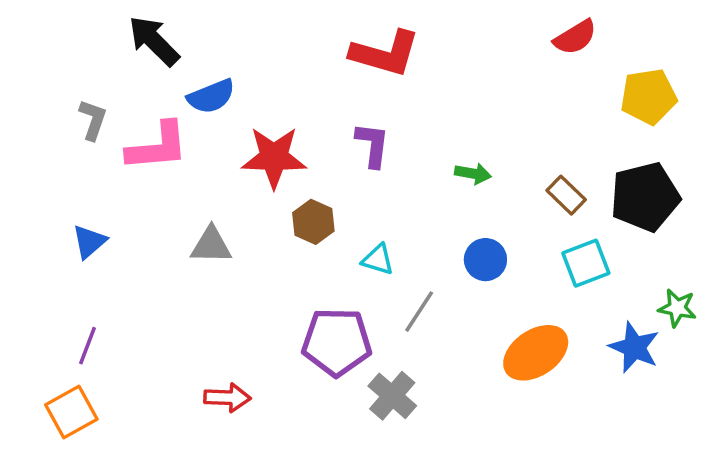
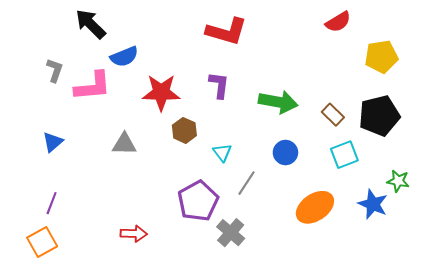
green arrow: (473, 174) -> (278, 102), size x1.8
cyan triangle: (378, 260) -> (222, 153), turned 36
purple pentagon: (337, 342) -> (198, 201), turned -30

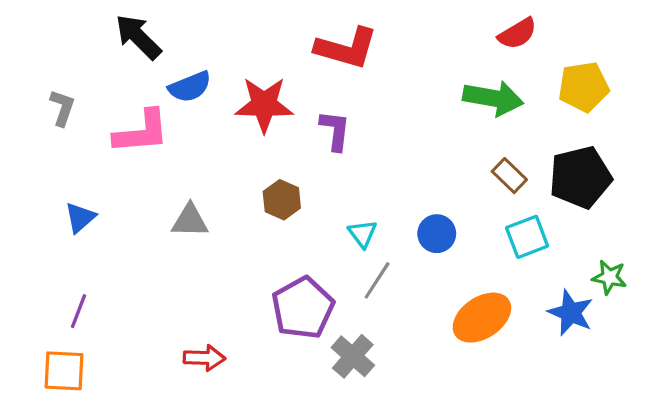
gray L-shape: (55, 70) -> (62, 108), moved
red star: (161, 92) -> (264, 105), moved
green arrow: (278, 102) -> (493, 98), moved
cyan triangle: (222, 153) -> (363, 234), moved
orange square: (42, 242) -> (64, 371), turned 32

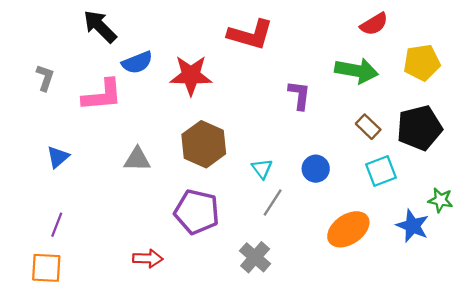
purple L-shape: (335, 130) -> (299, 95), moved
brown hexagon: (282, 200) -> (204, 144), size x1.6
purple pentagon: (303, 308) -> (197, 212), moved, turned -30

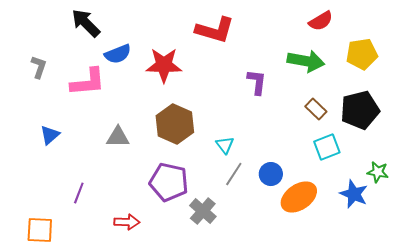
blue circle: (316, 169) -> (271, 174), moved
purple line: (57, 225) -> (79, 193), moved
gray cross: (255, 257) -> (203, 211), moved

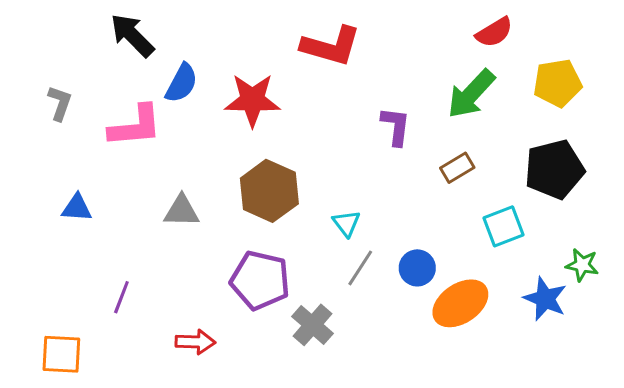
blue semicircle: (118, 54) -> (182, 83), turned -40
green arrow: (306, 61) -> (471, 94), turned 123
brown rectangle: (316, 109) -> (457, 168), moved, turned -75
blue triangle: (50, 135) -> (77, 208), turned 45

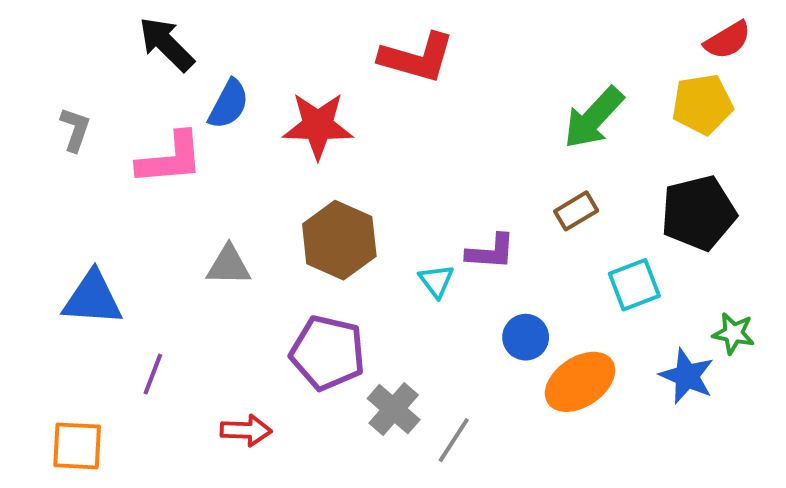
red semicircle: (494, 32) -> (728, 40), moved
purple L-shape: (396, 126) -> (491, 252), moved, turned 87
blue triangle: (77, 208) -> (93, 298), moved, size x1.6
gray line: (360, 268) -> (454, 440), moved

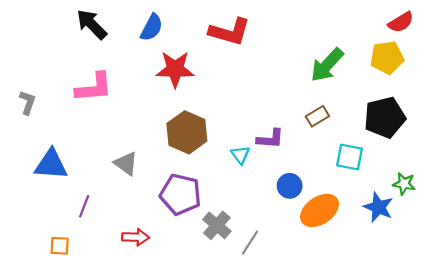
blue semicircle: (229, 104) -> (152, 28), moved
gray L-shape: (75, 129) -> (28, 102), moved
gray triangle: (229, 265) -> (126, 163), moved, turned 35
cyan square: (634, 285) -> (349, 157), turned 32
orange square: (77, 446) -> (60, 246), moved, size x0.7

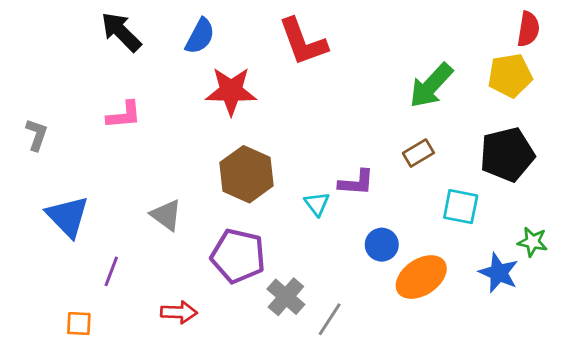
red semicircle: (401, 22) -> (528, 29), turned -50
red L-shape: (230, 32) -> (303, 42), turned 54
pink L-shape: (94, 87) -> (124, 115), size x0.7
blue triangle: (51, 164) -> (68, 216), turned 42

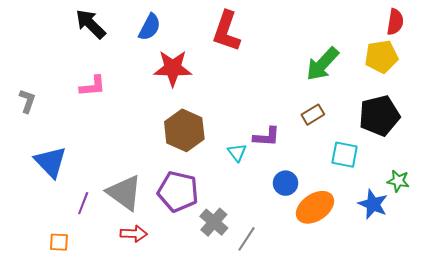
red L-shape: (303, 42) -> (226, 31), turned 39
gray triangle: (166, 215) -> (124, 193), moved, size x1.5

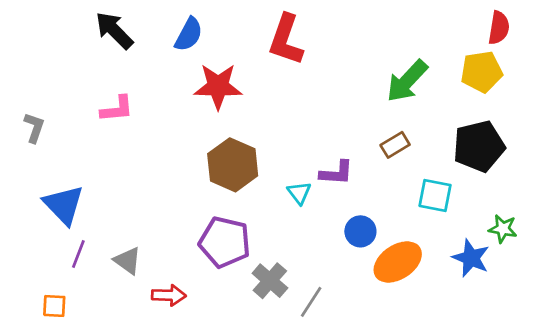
gray triangle: (124, 193) -> (128, 261), moved, size x0.6
purple line: (83, 203) -> (78, 254), moved
orange square: (59, 242) -> (54, 306), moved

